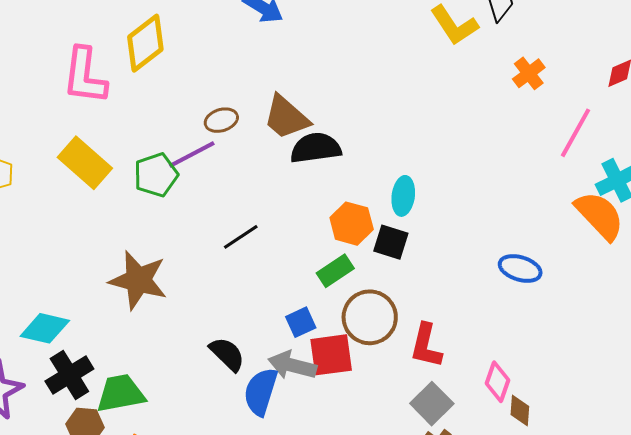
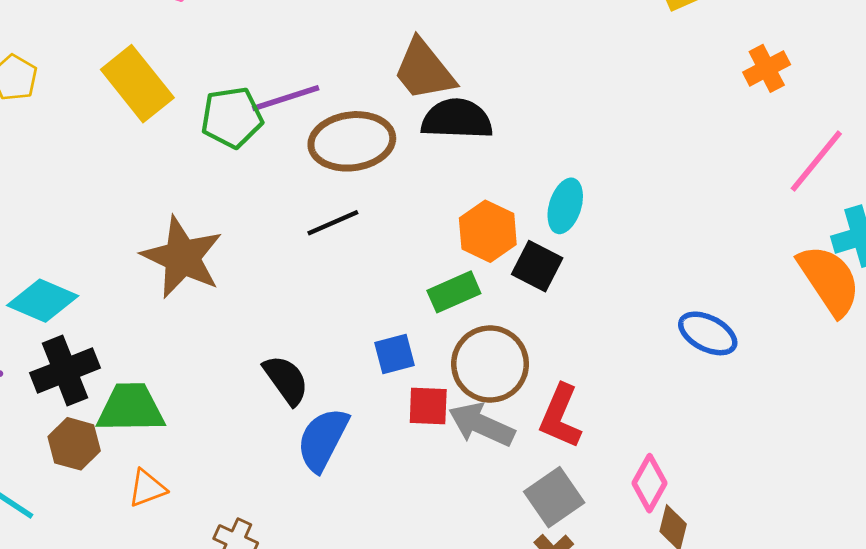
brown ellipse: (221, 120) -> (352, 141), moved, size x1.8
red square: (331, 355) -> (428, 406), size x0.7
gray arrow: (292, 365) -> (482, 425), moved

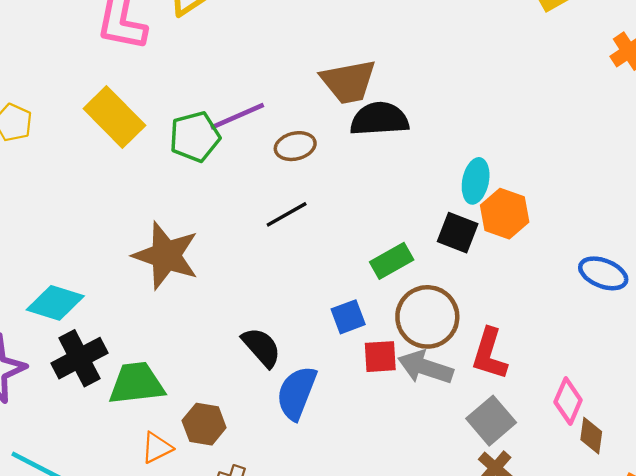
brown trapezoid: (424, 70) -> (348, 82), turned -56
brown ellipse: (352, 141) -> (295, 146), size x0.6
orange hexagon: (488, 231) -> (505, 214), moved
brown hexagon: (74, 444) -> (204, 424), moved

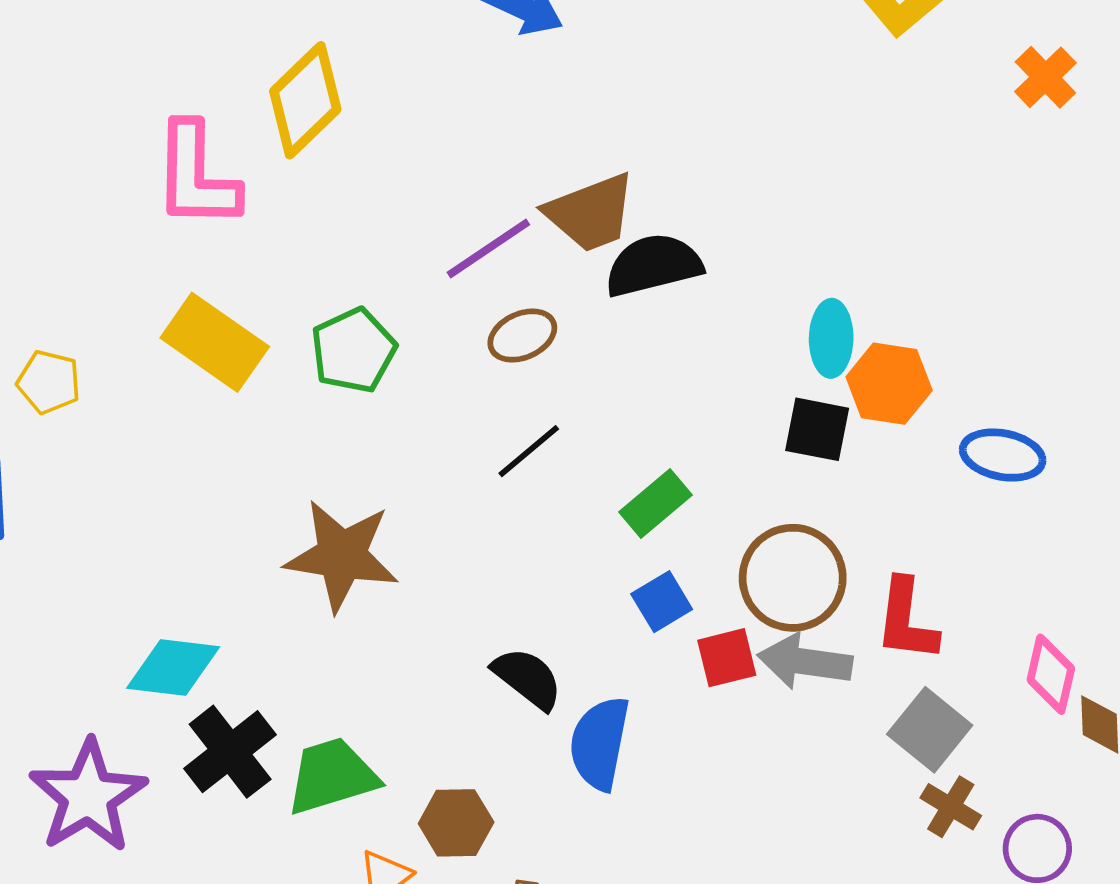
purple line: (237, 116) -> (488, 249), moved
green rectangle: (392, 261) -> (655, 503), moved
blue ellipse: (603, 273) -> (1003, 455), moved

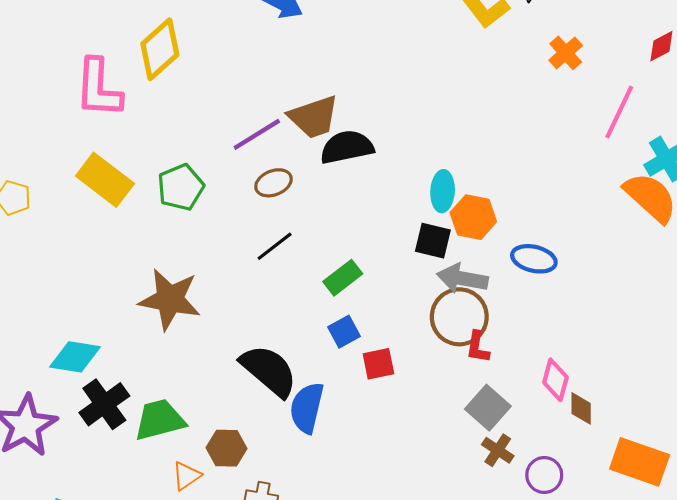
brown circle: (793, 578) -> (459, 317), moved
red L-shape: (906, 620) -> (478, 347), size x0.7
gray arrow: (805, 662) -> (462, 278), moved
black semicircle: (528, 678) -> (269, 371), size x1.5

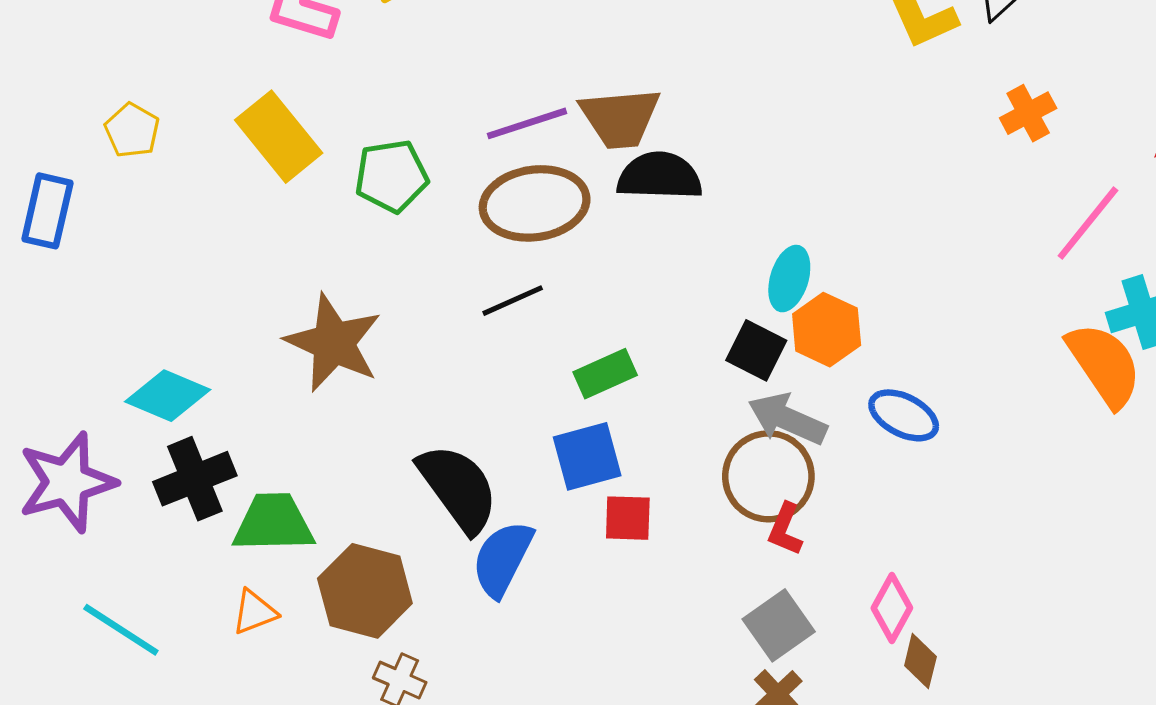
brown ellipse: (274, 183) -> (535, 203), size x1.8
blue square: (344, 332) -> (587, 456), size x1.4
brown hexagon: (227, 448) -> (365, 591), size x1.5
orange triangle: (186, 476) -> (254, 612), moved

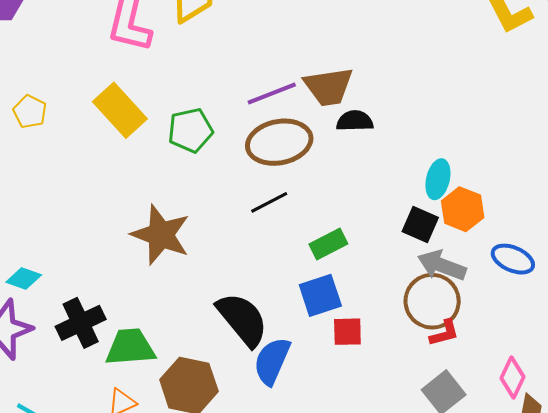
black semicircle: (660, 176) -> (355, 121), size x0.7
cyan diamond: (168, 396) -> (24, 279), moved, size x0.7
red L-shape: (785, 529) -> (444, 333), turned -124

